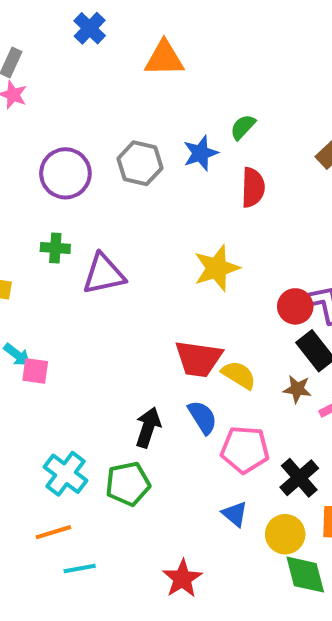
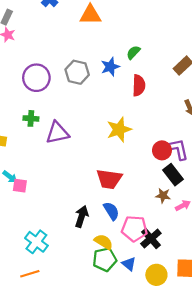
yellow semicircle: (239, 375) -> (104, 242), moved
black cross: (299, 478) -> (151, 238), moved
green pentagon: (128, 484) -> (105, 259), moved

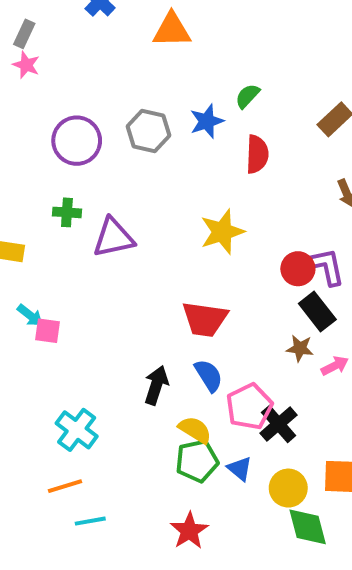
pink pentagon: (134, 229) -> (249, 407), turned -30

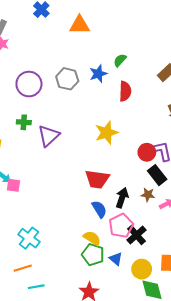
purple triangle: (114, 238) -> (49, 136), turned -30
black arrow: (156, 385) -> (122, 198), moved
green pentagon: (197, 461) -> (93, 255), turned 30

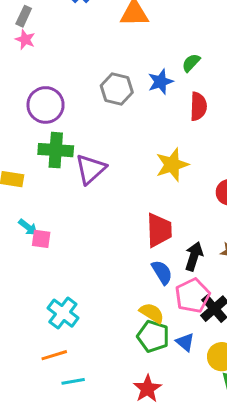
purple circle: (29, 84) -> (46, 105), moved
green cross: (24, 122) -> (56, 150), size x1.6
red trapezoid: (97, 179) -> (159, 230), turned -100

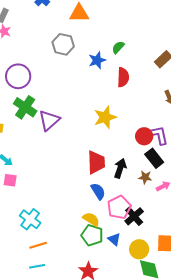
gray hexagon: (117, 89) -> (63, 44), moved
green cross: (56, 150) -> (25, 107), turned 30
pink square: (41, 239) -> (10, 180), moved
black arrow: (194, 256) -> (120, 168), moved
orange line: (54, 355) -> (38, 245), moved

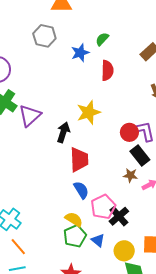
black arrow: (120, 168) -> (63, 132), moved
green pentagon: (92, 235) -> (75, 236), turned 30
orange line: (38, 245) -> (18, 247), turned 66

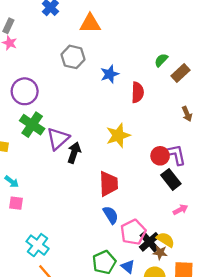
green semicircle: (102, 39) -> (161, 60), moved
black arrow: (63, 132) -> (74, 153), moved
brown star: (130, 175) -> (160, 253), moved
yellow semicircle: (74, 219) -> (165, 240), moved

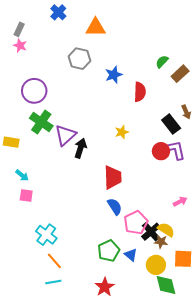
yellow star: (118, 135) -> (122, 132), size x0.6
black rectangle: (171, 179) -> (171, 124), moved

